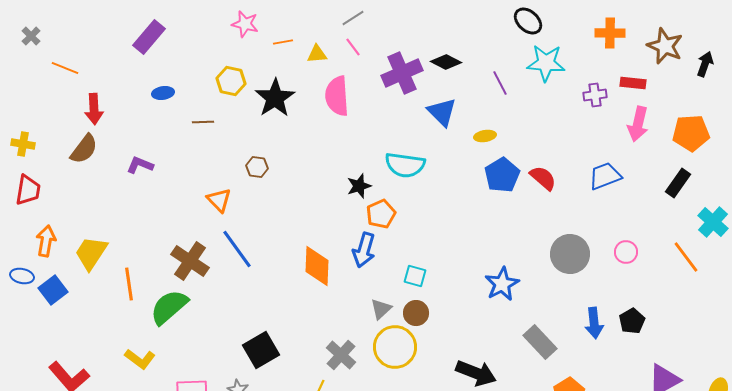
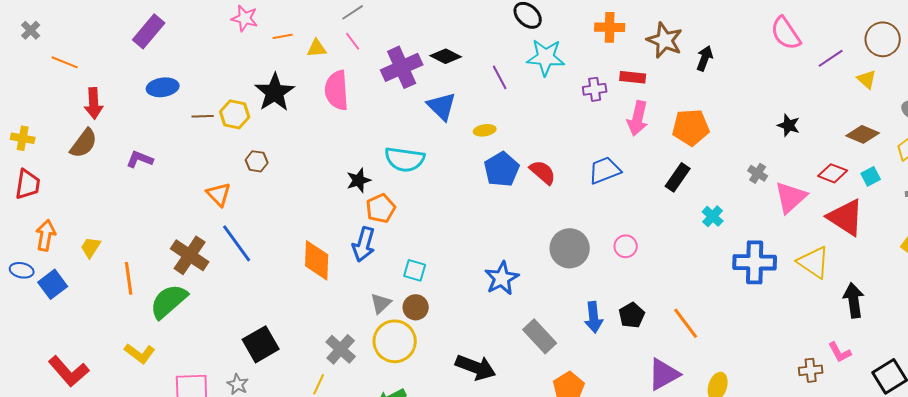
yellow hexagon: (231, 81) -> (235, 114), moved
blue ellipse: (163, 93) -> (163, 87), size x1.4
cyan cross: (713, 222) -> (713, 216), size x0.7
yellow trapezoid: (91, 253) -> (91, 247), size x0.6
orange line: (686, 257) -> (686, 323), moved

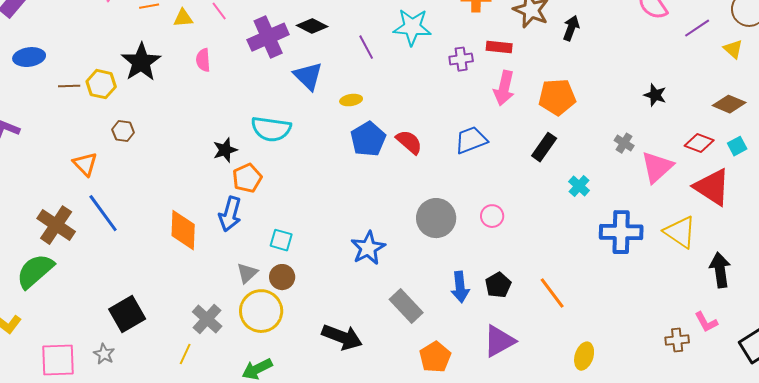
pink semicircle: (337, 90) -> (203, 60), size x0.6
purple triangle: (664, 374) -> (499, 341), moved

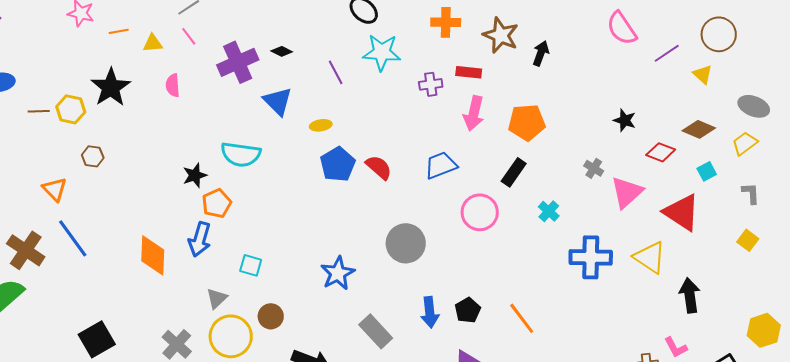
black diamond: (312, 26) -> (282, 51), size x0.7
red diamond: (699, 143) -> (661, 152), moved
pink circle: (492, 216) -> (480, 212), moved, size x1.6
brown circle: (282, 277) -> (271, 316), moved

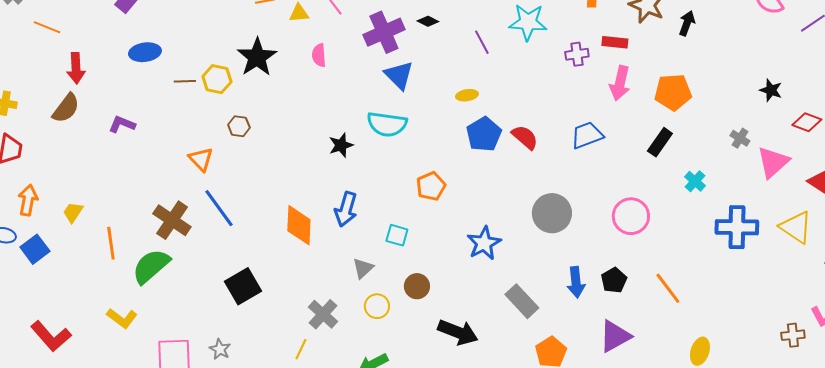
blue triangle: (278, 101) -> (399, 75), moved
orange pentagon: (217, 203) -> (431, 186), moved
pink circle: (480, 212) -> (631, 216), moved
yellow circle: (231, 336) -> (377, 306), size x0.6
black square: (97, 339) -> (243, 286), moved

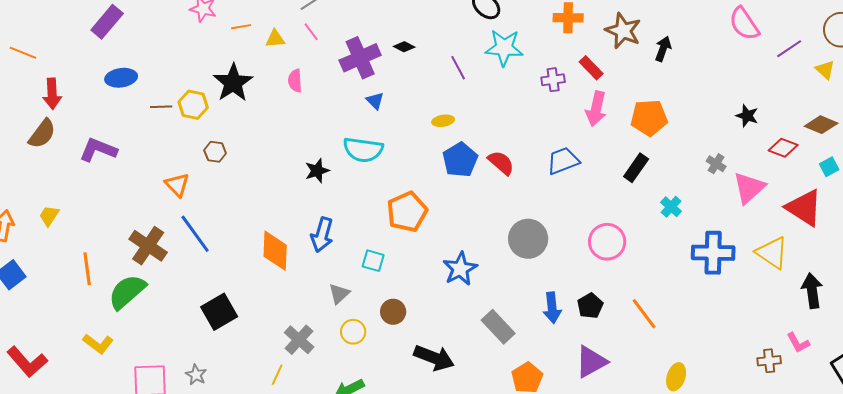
red rectangle: (615, 42) -> (591, 68), turned 40
blue triangle: (399, 75) -> (375, 101), size x0.6
purple L-shape: (122, 124) -> (98, 150), size x1.4
orange pentagon: (431, 186) -> (407, 212), size x1.4
yellow trapezoid: (73, 212) -> (49, 216), moved

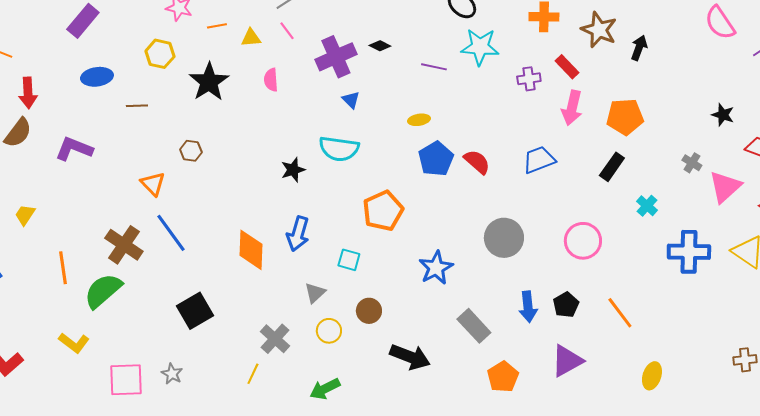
purple line: (458, 68) -> (434, 67), turned -50
yellow hexagon: (193, 105) -> (160, 54), moved

